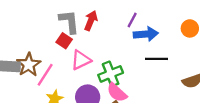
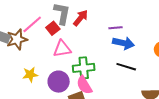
purple line: (132, 20) -> (115, 28), turned 40
pink line: (45, 75) -> (32, 24), moved

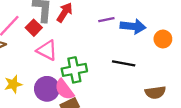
blue arrow: (123, 43) -> (133, 26), moved
pink triangle: (62, 49) -> (47, 50), turned 42
pink semicircle: (84, 85) -> (64, 89), moved

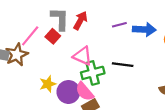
pink triangle: (47, 50) -> (82, 56), moved
black line: (124, 63) -> (123, 65), moved
yellow star: (13, 84) -> (48, 84), moved

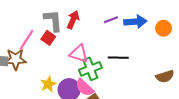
brown star: (17, 55) -> (15, 59), turned 30

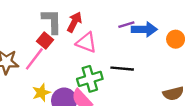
purple line: (111, 20) -> (126, 25), moved
pink line: (26, 40) -> (34, 59), moved
pink triangle: (79, 54) -> (86, 43), moved

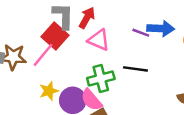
purple line: (126, 25) -> (141, 33), moved, turned 35
red square: (45, 41) -> (55, 36), size x1.5

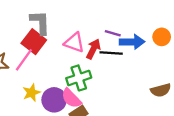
red arrow: (87, 18) -> (93, 49), moved
blue arrow: (161, 28) -> (132, 42), moved
black line: (135, 69) -> (111, 53), moved

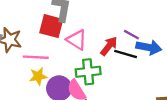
red square: (34, 42) -> (51, 26), turned -35
pink triangle: (74, 43) -> (77, 40), moved
pink line: (24, 60) -> (36, 57), moved, turned 45

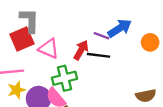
red square: (51, 26) -> (22, 39), turned -30
blue arrow: (149, 47) -> (120, 28), moved, turned -35

